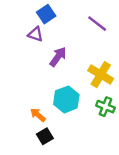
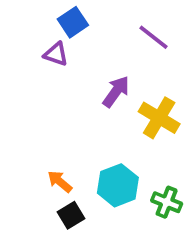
purple arrow: (58, 57) -> (116, 92), moved
cyan hexagon: (66, 99) -> (118, 185), moved
green cross: (105, 107) -> (167, 202), moved

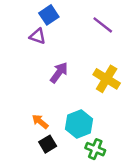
purple arrow: (116, 92) -> (59, 73), moved
green cross: (167, 202) -> (95, 149), moved

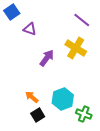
blue square: (49, 15) -> (12, 12), moved
yellow cross: (107, 79) -> (76, 48), moved
green cross: (95, 149) -> (84, 114), moved

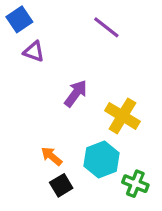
purple line: (82, 20) -> (106, 27), moved
purple triangle: (30, 29) -> (34, 52), moved
yellow cross: (76, 48) -> (122, 116), moved

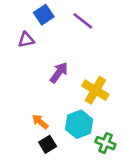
blue square: (19, 19) -> (44, 15), moved
purple triangle: (34, 52) -> (26, 40), turned -30

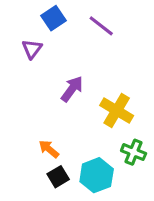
purple triangle: (26, 40) -> (32, 49), turned -42
cyan hexagon: (79, 124) -> (97, 175), moved
green cross: (105, 143) -> (134, 152), moved

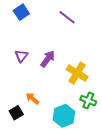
blue square: (53, 18) -> (21, 12), moved
purple triangle: (32, 49) -> (21, 56), moved
black square: (58, 177) -> (16, 113), moved

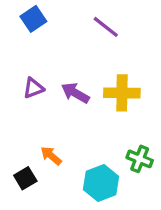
purple triangle: (21, 56) -> (33, 88), turned 32
purple arrow: (48, 59) -> (75, 93), turned -96
yellow cross: (77, 73) -> (122, 93), moved, turned -30

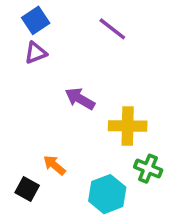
purple triangle: (33, 88) -> (36, 53), moved
yellow cross: (122, 93) -> (128, 126), moved
black square: (25, 178) -> (27, 189), turned -30

